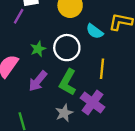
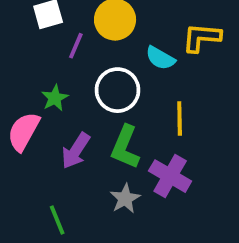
purple line: (19, 16) -> (76, 46), moved
green star: (38, 49) -> (55, 98), moved

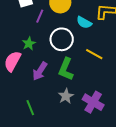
yellow line: (180, 118) -> (94, 54), turned -60
purple cross: (170, 176) -> (93, 102), moved

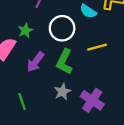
yellow line: (94, 54) -> (97, 47), turned -48

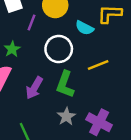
green star: (25, 31) -> (12, 49), moved

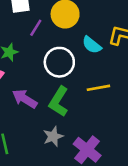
purple arrow: (34, 88) -> (25, 99), turned 80

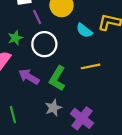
purple line: (36, 28) -> (37, 17), turned -56
white circle: (59, 62) -> (44, 44), moved

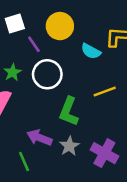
purple arrow: (29, 77) -> (39, 138), moved

